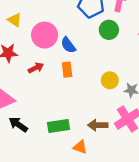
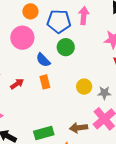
green circle: (109, 30) -> (66, 47), moved
pink circle: (45, 35) -> (22, 38), moved

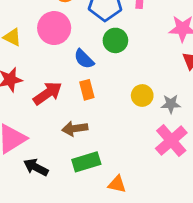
red arrow: (17, 84) -> (48, 93), size x1.5
brown arrow: (79, 128) -> (75, 129), moved

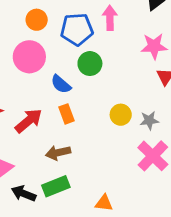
green rectangle: (86, 162) -> (56, 186), moved

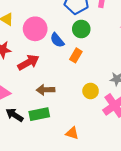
pink circle: (29, 57) -> (35, 29), moved
orange rectangle: (66, 114) -> (76, 55), moved, turned 40
yellow circle: (121, 115) -> (91, 91), moved

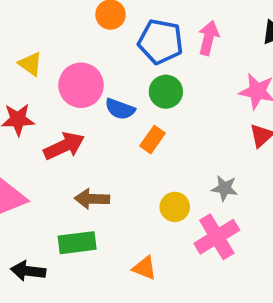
blue semicircle: (57, 40) -> (120, 109), turned -35
black arrow: (15, 115) -> (28, 271), moved, turned -30
orange triangle: (72, 133) -> (145, 268), moved

